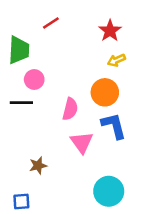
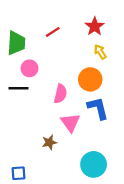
red line: (51, 23) -> (53, 32), moved
yellow arrow: (116, 60) -> (100, 52), turned 80
brown star: (38, 166) -> (49, 142), moved

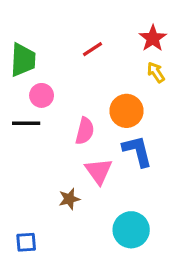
red star: (95, 26) -> (153, 38), moved
red line: (53, 32) -> (93, 49), moved
yellow arrow: (100, 52) -> (156, 72), moved

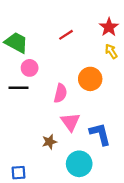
green trapezoid: (23, 60) -> (16, 43), turned -65
blue L-shape: (137, 151) -> (100, 134), moved
cyan circle: (131, 230) -> (79, 164), moved

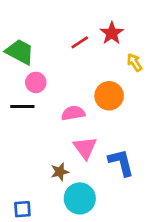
red star: (109, 27) -> (112, 33), moved
pink semicircle: (60, 93) -> (73, 113), turned -114
cyan circle: (79, 164) -> (80, 198), moved

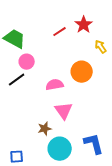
black line: (22, 106) -> (17, 80), turned -36
blue L-shape: (121, 162) -> (94, 144), moved

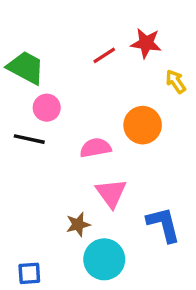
red star: (84, 25) -> (146, 43), turned -30
black line: (17, 80) -> (29, 139), turned 48
blue L-shape: (94, 144) -> (163, 224), moved

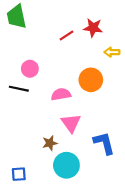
green trapezoid: (26, 68) -> (17, 17), moved, turned -130
yellow arrow: (176, 82) -> (112, 52), turned -56

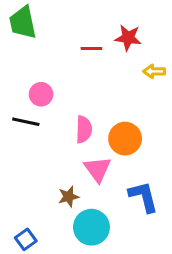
red line: (66, 35) -> (91, 48), turned 32
orange circle: (91, 80) -> (125, 139), moved
pink semicircle: (61, 94) -> (84, 129), turned 102
blue square: (19, 174) -> (26, 239), turned -32

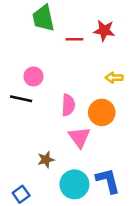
green trapezoid: (23, 23) -> (43, 18), moved
yellow arrow: (154, 71) -> (114, 78), moved
brown star: (69, 197) -> (46, 160), moved
blue L-shape: (143, 197) -> (108, 181), moved

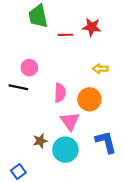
blue L-shape: (108, 181) -> (106, 142), moved
cyan circle: (74, 184) -> (65, 150), moved

